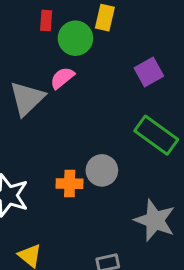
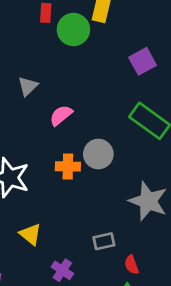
pink semicircle: (62, 78) -> (61, 115), moved
gray triangle: (27, 98) -> (28, 86), size x0.6

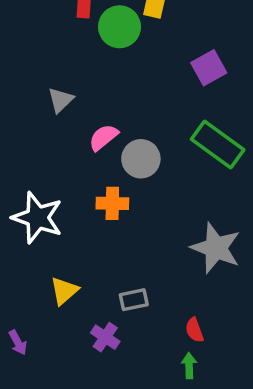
gray circle: (98, 154) -> (141, 159), moved
yellow triangle: (31, 234) -> (64, 291), turned 40
gray rectangle: (104, 241) -> (134, 300), moved

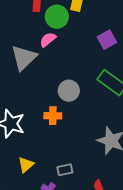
gray triangle: (61, 100) -> (24, 58), size x1.8
pink semicircle: (103, 137) -> (48, 40), moved

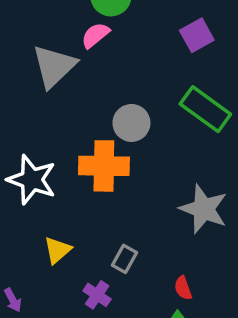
orange cross: (53, 116) -> (104, 166), size x1.6
gray rectangle: (65, 170) -> (125, 259), turned -49

